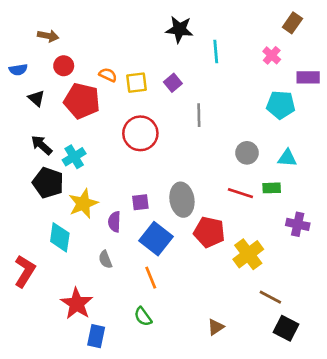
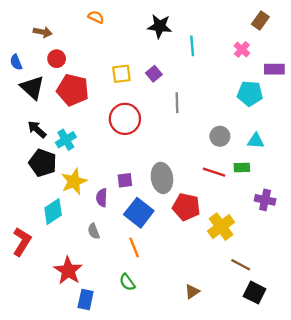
blue semicircle: (18, 70) -> (16, 62), turned 77
orange semicircle: (108, 75) -> (96, 17), moved
black triangle: (36, 98) -> (32, 88), size x1.6
cyan diamond: (60, 237) -> (53, 212), turned 48

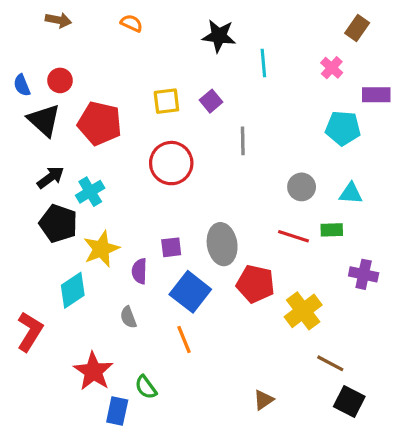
brown arrow: (43, 32) -> (58, 20), moved
red circle: (57, 59) -> (60, 80), moved
black arrow: (37, 129) -> (50, 177), turned 102
green semicircle: (127, 282) -> (146, 387), moved

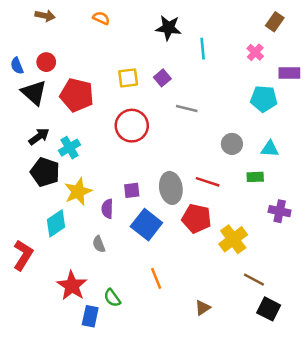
gray line: (243, 141) -> (187, 109), turned -75
red line: (294, 236) -> (208, 182), moved
orange line: (184, 339) -> (156, 278), moved

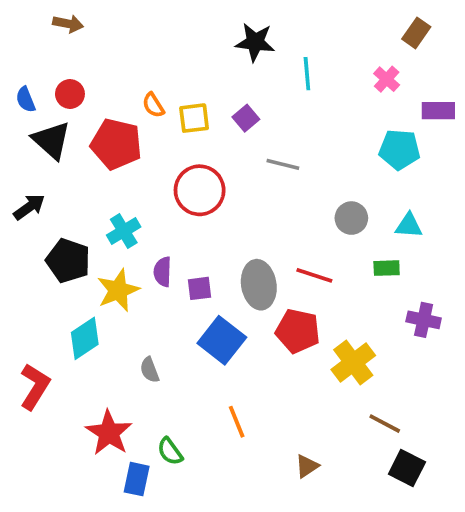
orange semicircle: (101, 18) -> (153, 105), moved, turned -147
black arrow: (39, 137) -> (29, 207), moved
cyan cross: (69, 148) -> (124, 231), moved
purple semicircle: (107, 209) -> (163, 272), moved

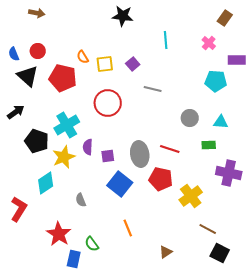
black star: (255, 42) -> (123, 16), moved
cyan cross: (124, 231) -> (67, 125), size x1.4
purple cross: (424, 320) -> (229, 173), size x1.4

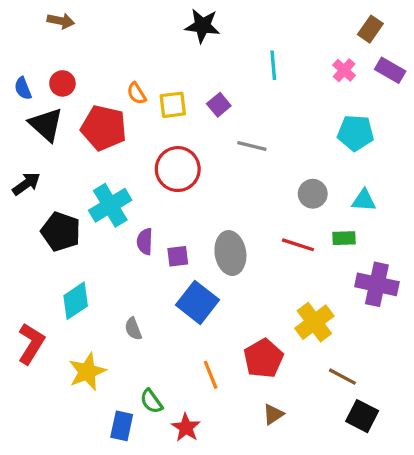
purple rectangle: (237, 60) -> (390, 70), moved, turned 30
red line: (170, 149) -> (298, 245), moved
yellow star: (64, 157) -> (87, 372), moved
red pentagon: (161, 179) -> (263, 358), moved, turned 30
red star: (59, 234) -> (186, 428), moved, size x0.7

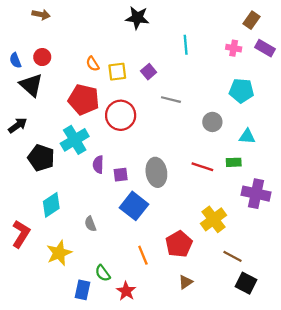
pink cross: (344, 70) -> (234, 48), turned -32
red pentagon: (104, 128) -> (84, 100), moved
gray circle: (313, 194) -> (212, 122), moved

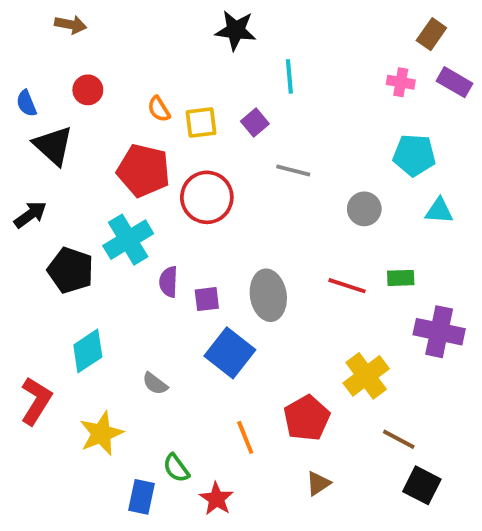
cyan line: (186, 45) -> (289, 76), moved
red circle: (42, 57) -> (88, 90), moved
cyan triangle: (247, 137) -> (439, 211), moved
gray semicircle: (90, 224) -> (155, 384), turned -32

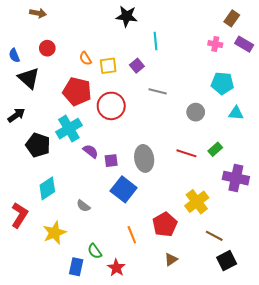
green rectangle: (401, 278) -> (215, 149), turned -40
purple semicircle: (168, 282) -> (91, 151), turned 126
black square: (422, 485) -> (227, 261), turned 36

